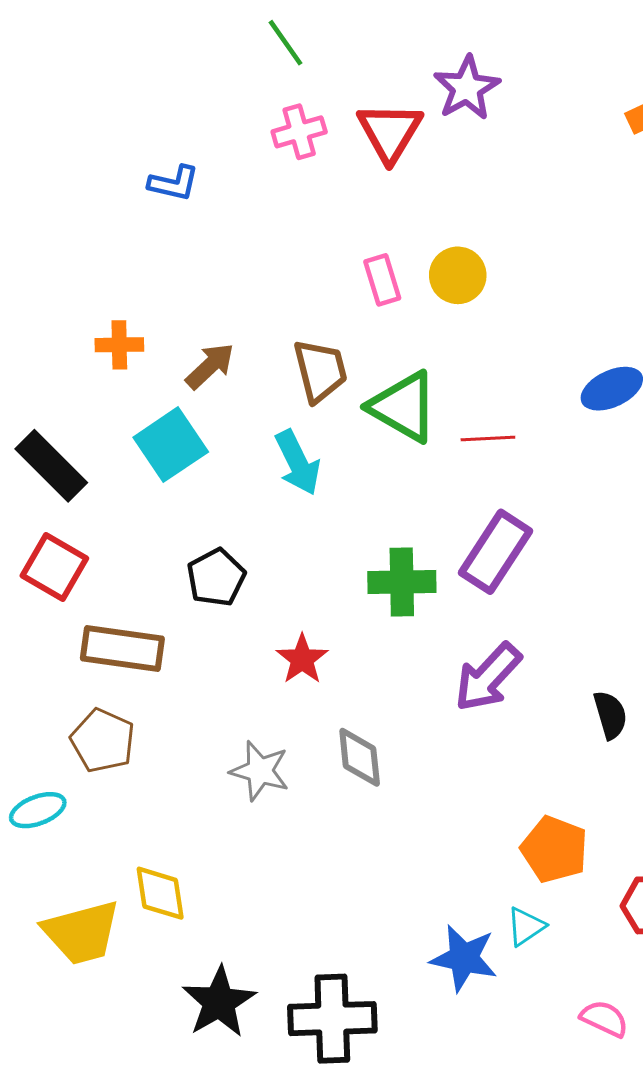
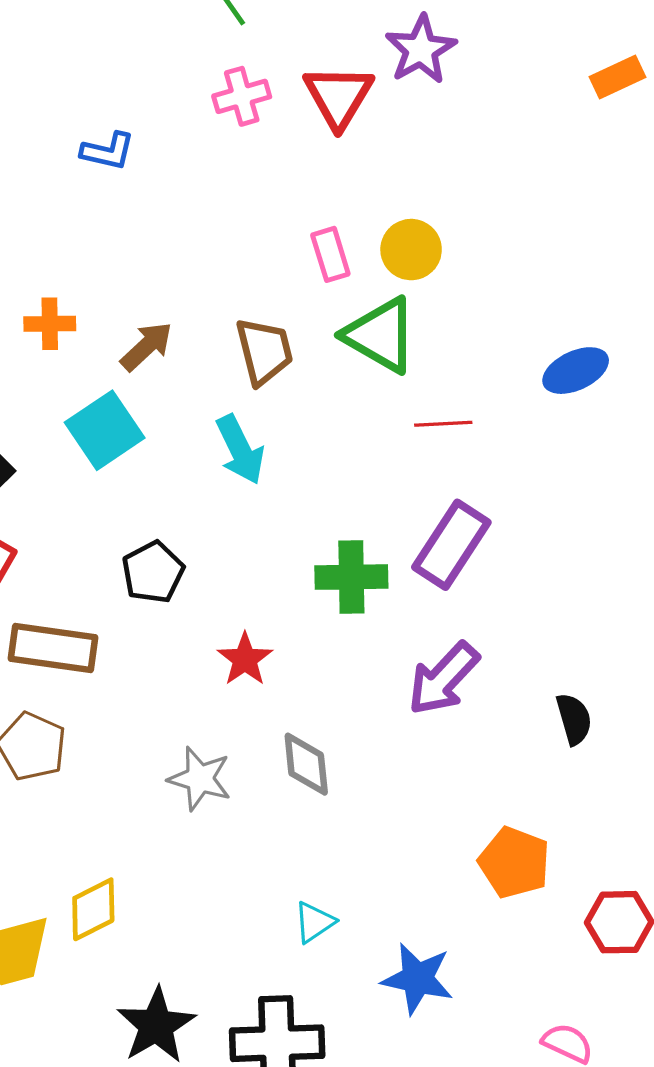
green triangle: (403, 407) -> (380, 335), moved
yellow diamond: (160, 893) -> (93, 909), turned 72
cyan triangle: (526, 926) -> (314, 922), moved

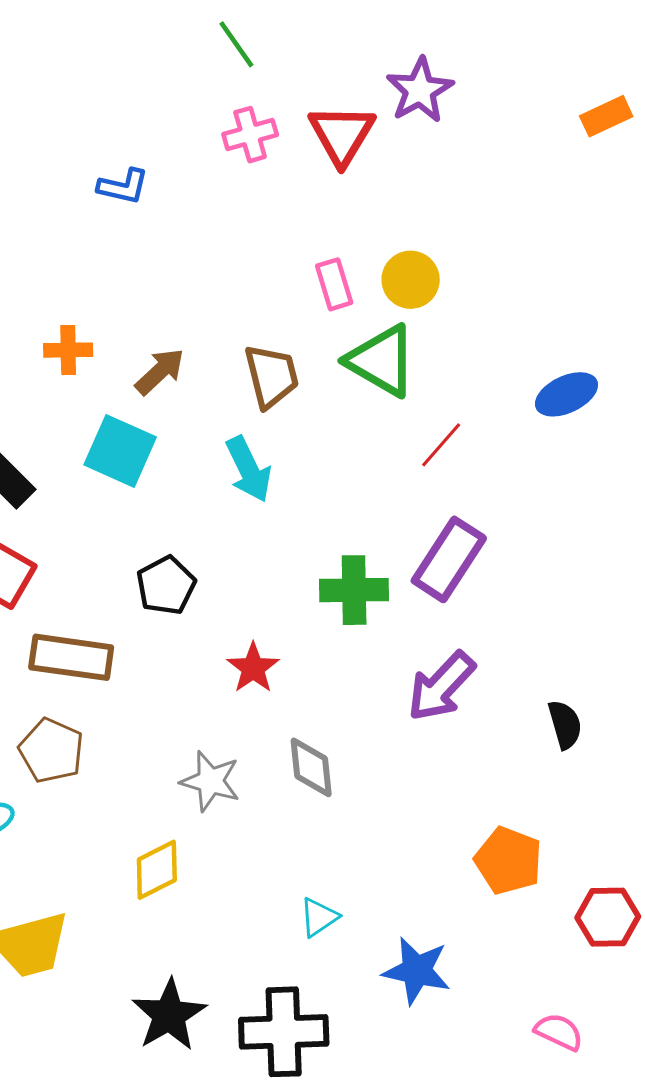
red line: (443, 424) -> (441, 445), turned -46
cyan square: (105, 430) -> (120, 451), turned -32
yellow diamond: (93, 909) -> (157, 870), moved

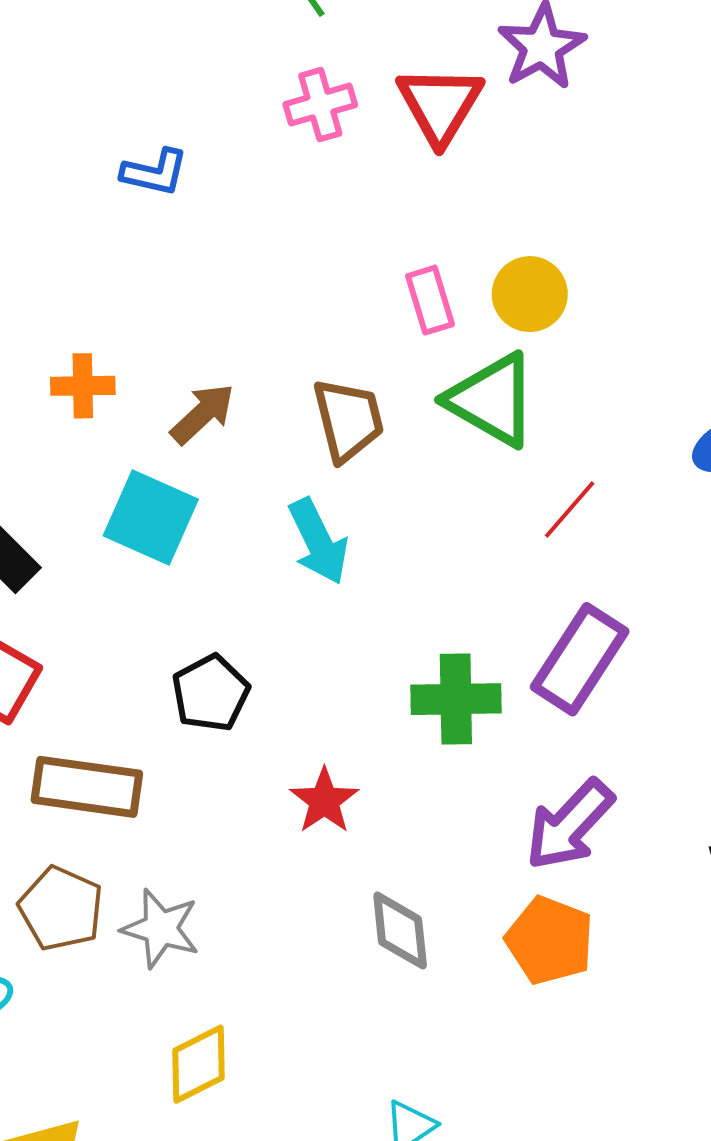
gray star: (210, 781) -> (161, 928), moved
orange pentagon: (508, 861) -> (550, 940), moved

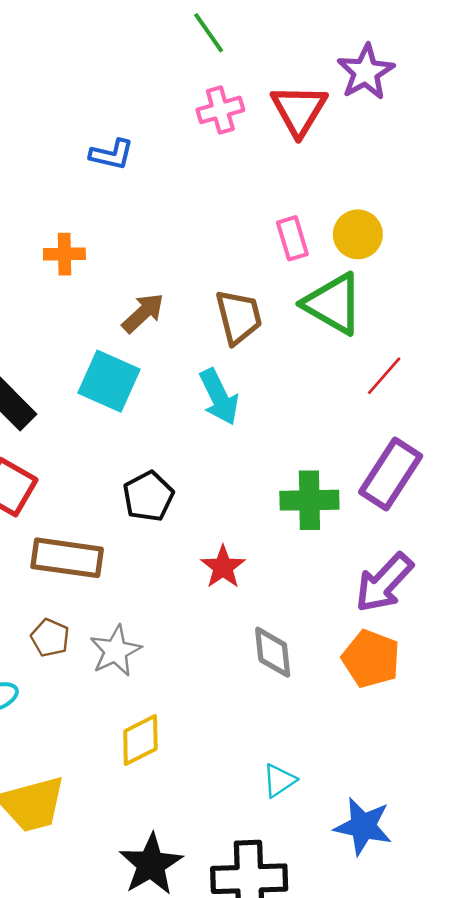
orange cross: (83, 386) -> (64, 254), moved
brown pentagon: (61, 909) -> (50, 638), size x0.7
gray star: (161, 928) -> (116, 651), turned 30

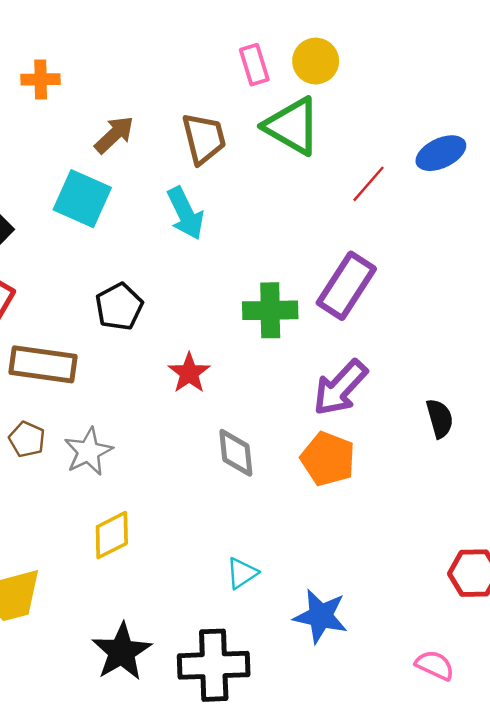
red line: (384, 376) -> (368, 184), moved

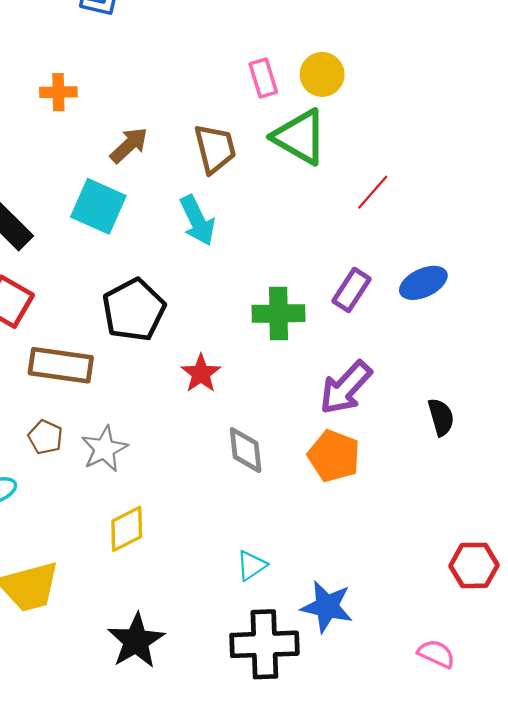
blue ellipse: (441, 153) -> (423, 283), moved
purple rectangle: (346, 286) -> (352, 290), size x0.7
black pentagon: (119, 307) -> (134, 310), size x1.4
black cross: (214, 665) -> (264, 644), moved

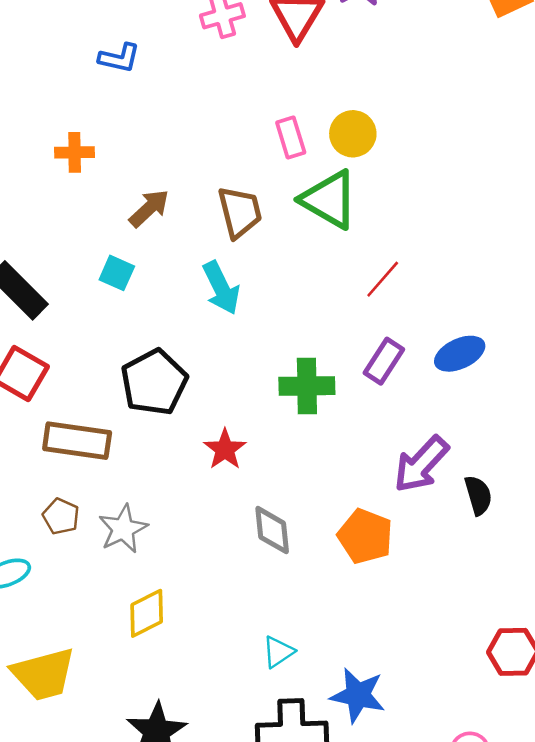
red line: (373, 192) -> (383, 279), moved
cyan square: (98, 206) -> (117, 273), size x0.6
purple arrow: (346, 388) -> (421, 464), moved

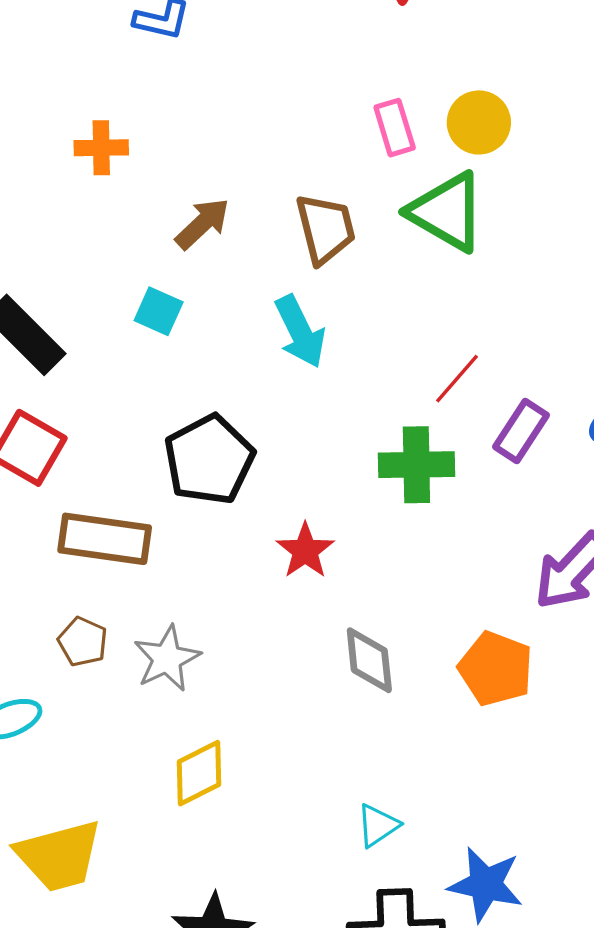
red line: (383, 279) -> (457, 379), moved

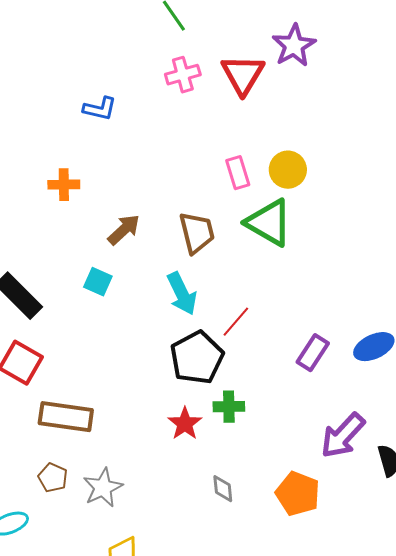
red line: (457, 379) -> (236, 322), moved
black pentagon: (209, 460) -> (197, 358), moved
green cross: (416, 465) -> (229, 407), moved, size x0.7
gray diamond: (369, 660) -> (223, 489), size x0.7

